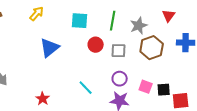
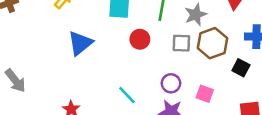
gray square: (119, 51) -> (181, 43), moved
black square: (164, 90) -> (241, 68), moved, turned 32

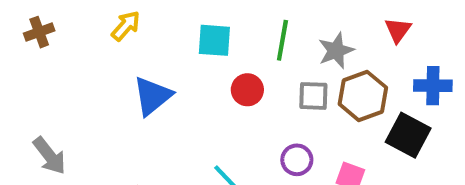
black square: (241, 68) -> (408, 135), size x1.5

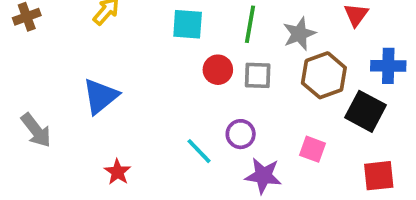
blue triangle: (153, 96) -> (100, 96), moved
gray square: (313, 96) -> (258, 75), moved
purple circle: (297, 160) -> (241, 134), moved

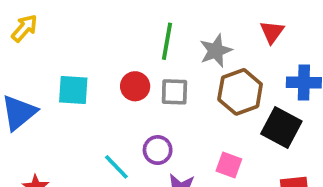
cyan square: (188, 24) -> (73, 90), moved

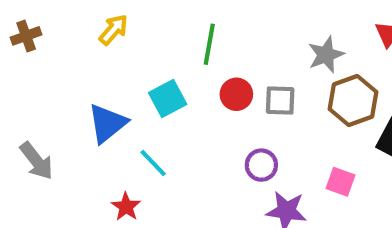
green line: (167, 41) -> (209, 44), moved
cyan square: (73, 90) -> (168, 98), turned -32
cyan line: (116, 167) -> (153, 163), moved

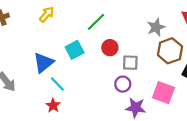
green line: (209, 44) -> (96, 22), turned 36
gray square: (280, 101) -> (130, 63), moved
cyan line: (153, 163) -> (57, 84), moved
pink square: (341, 182) -> (163, 93), size x1.5

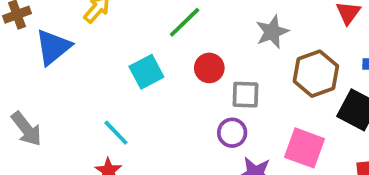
gray star: (156, 27) -> (272, 32), moved
blue triangle: (43, 63) -> (53, 47), moved

